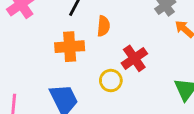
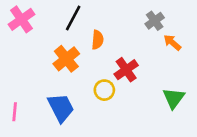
orange cross: (70, 47) -> (66, 59), turned -35

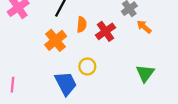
red cross: (126, 70) -> (105, 31), moved
blue trapezoid: (61, 108) -> (66, 83), moved

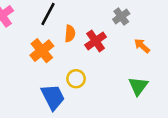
orange arrow: (144, 27) -> (142, 46), moved

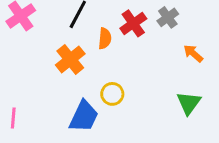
red cross: (96, 41) -> (133, 23), moved
blue trapezoid: (53, 97) -> (84, 116), turned 52

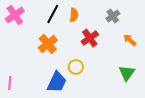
red cross: (133, 23) -> (90, 38), moved
orange semicircle: (105, 38) -> (74, 15), moved

